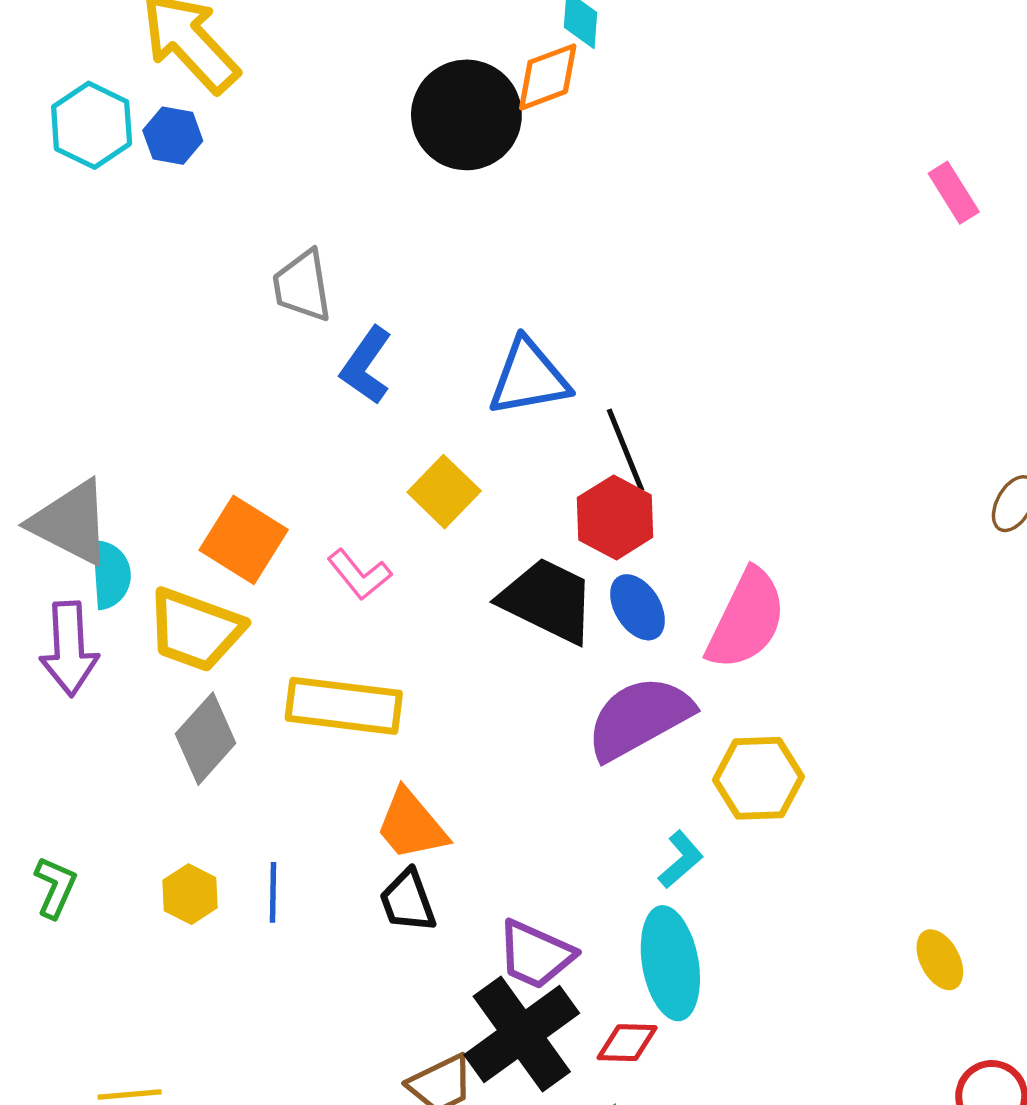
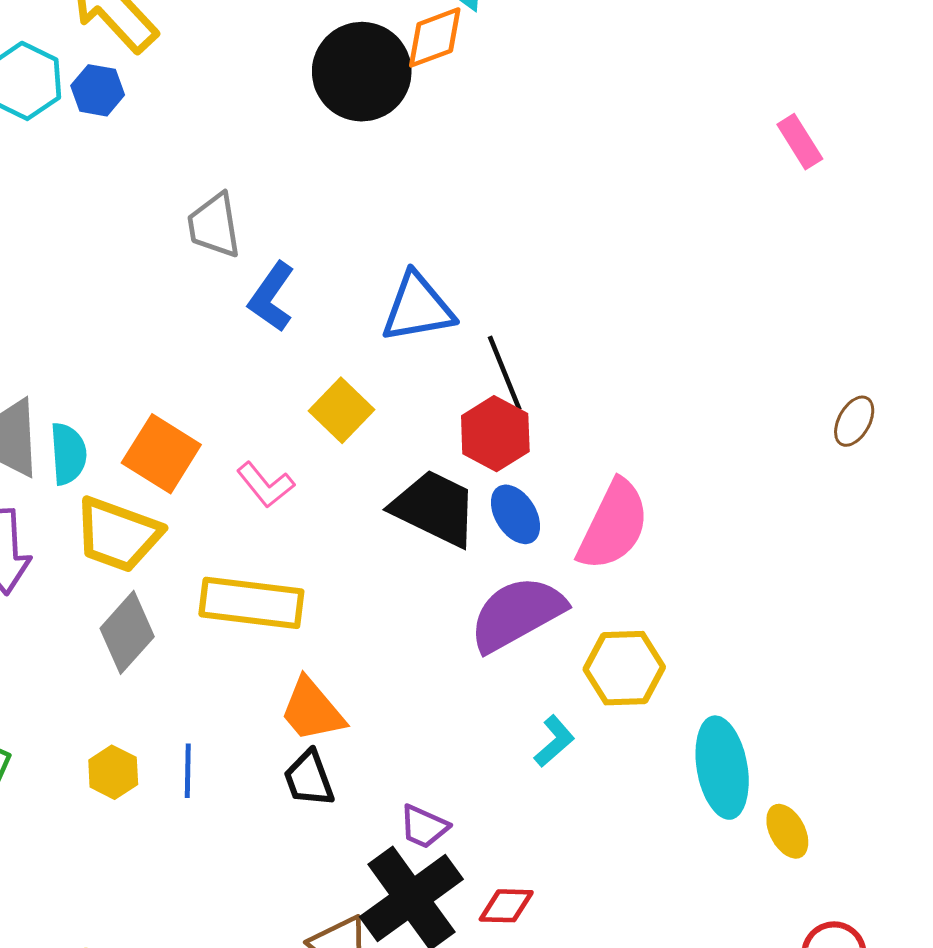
cyan semicircle: (111, 574) -> (68, 454), moved
purple trapezoid: (536, 955) -> (424, 827), size x0.7
cyan ellipse: (670, 963) -> (722, 768), moved

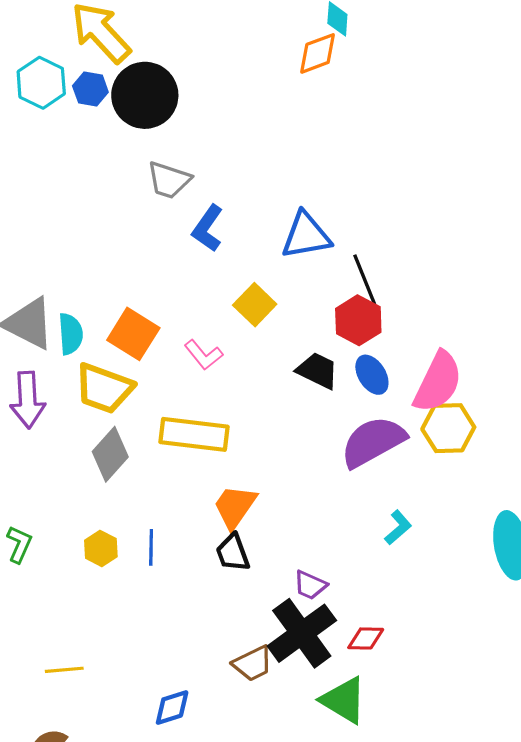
black circle: (362, 72) -> (145, 95), moved
gray trapezoid: (214, 225) -> (169, 180), turned -63
black trapezoid: (435, 508) -> (318, 371), size x0.7
yellow hexagon: (624, 668) -> (448, 428), moved
orange trapezoid: (312, 710) -> (235, 507), turned 75

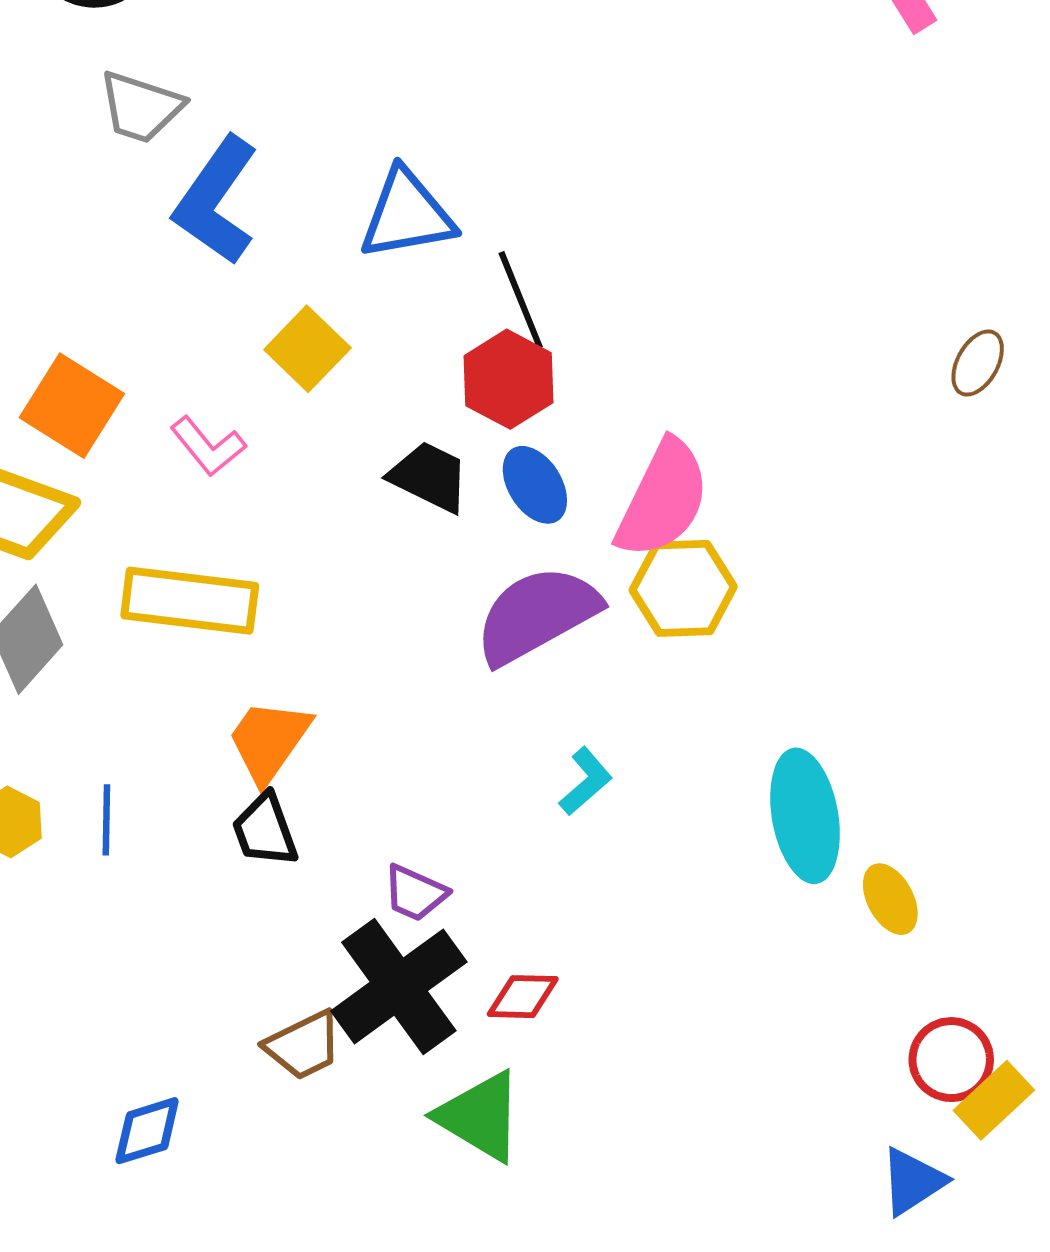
blue L-shape: (208, 228) -> (216, 201), size x1.4

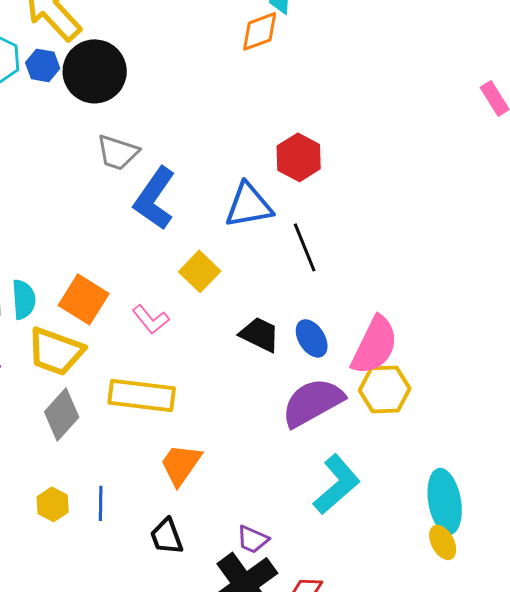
red hexagon: (509, 379) -> (299, 157), moved
cyan L-shape: (586, 781) -> (337, 484), size x1.8
black trapezoid: (265, 830) -> (167, 536), moved
yellow ellipse: (890, 899) -> (443, 542), moved

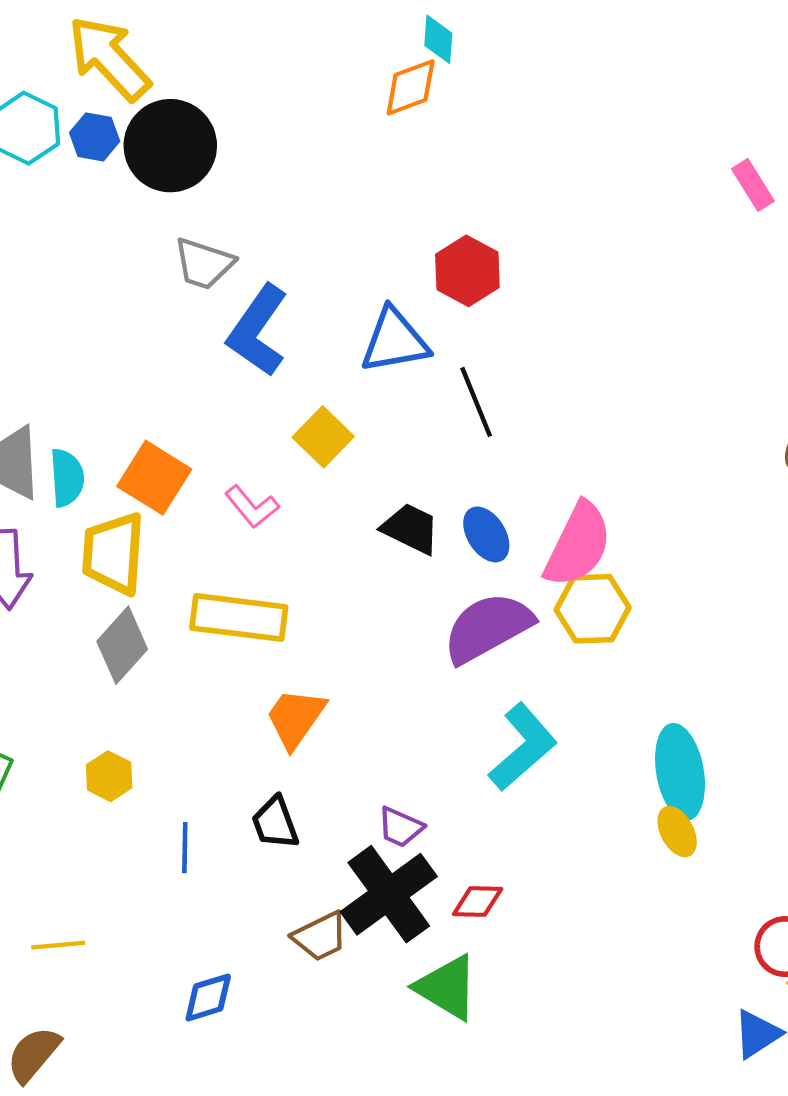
yellow trapezoid: (56, 351) -> (114, 553), turned 74
blue line: (101, 503) -> (185, 848), moved

